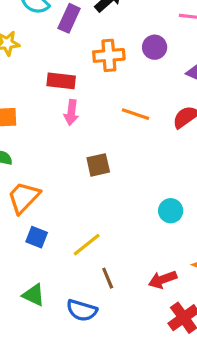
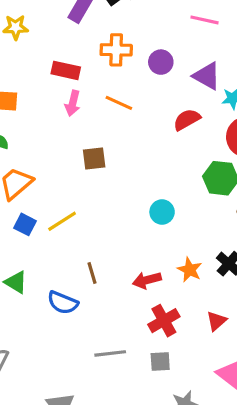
purple circle: (155, 47) -> (161, 62), moved
orange line: (136, 114) -> (119, 103), moved
yellow line: (87, 245) -> (62, 221), moved

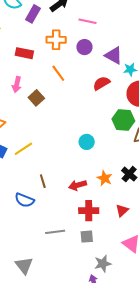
pink line: (205, 20) -> (87, 21), moved
pink arrow: (73, 103) -> (17, 85), moved
orange line: (119, 103) -> (58, 73), turned 30
brown square: (94, 159) -> (36, 98), moved, turned -35
red cross: (164, 321) -> (89, 211), turned 30

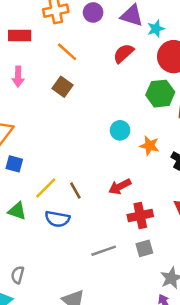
brown square: (36, 98) -> (62, 87), moved
yellow line: (23, 149) -> (46, 188), moved
orange star: (105, 178) -> (149, 146), moved

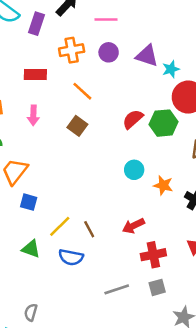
red semicircle: (123, 53) -> (133, 119), moved
green hexagon: (160, 94) -> (164, 123), moved

